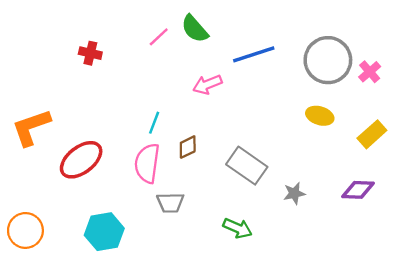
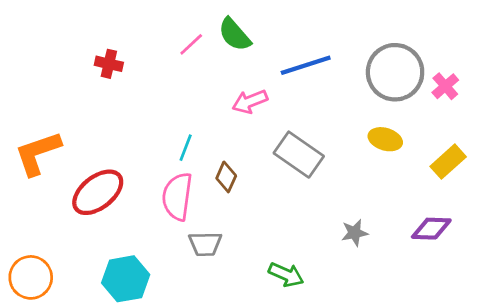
brown diamond: (188, 147) -> (226, 177), turned -40
gray rectangle: (247, 166) -> (299, 155), moved

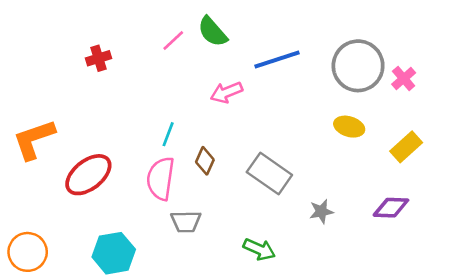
red cross: (109, 64) -> (99, 58), turned -30
gray rectangle: (299, 155) -> (269, 173), moved

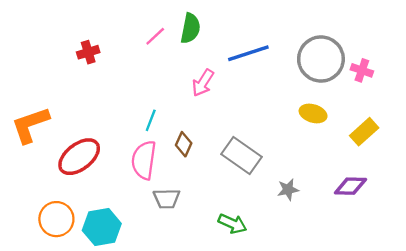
green semicircle: (212, 32) -> (190, 28), turned -128
pink cross: (404, 78) -> (362, 70), turned -30
pink arrow: (226, 92) -> (203, 83), turned -36
orange circle: (28, 252) -> (56, 219), moved

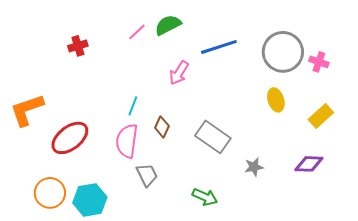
green semicircle: (190, 28) -> (168, 25), turned -128
yellow ellipse: (313, 113) -> (276, 100), turned 55
gray trapezoid: (167, 199) -> (147, 175), turned -115

